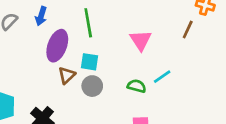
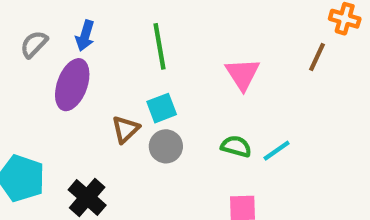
purple ellipse: (57, 46) -> (72, 85), moved
cyan square: (90, 62) -> (162, 108), turned -30
cyan line: (162, 77) -> (277, 151), moved

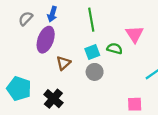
brown triangle: (125, 129) -> (63, 63), moved
green semicircle: (236, 146) -> (115, 49), moved

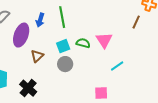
blue arrow: (52, 14) -> (40, 20), moved
pink triangle: (135, 34) -> (104, 40), moved

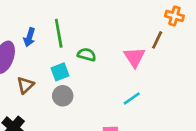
pink triangle: (104, 40) -> (135, 57), moved
green semicircle: (83, 43) -> (87, 55), moved

